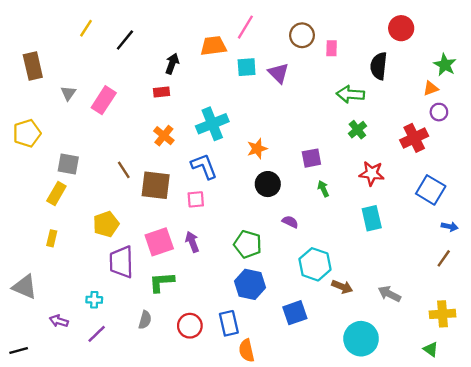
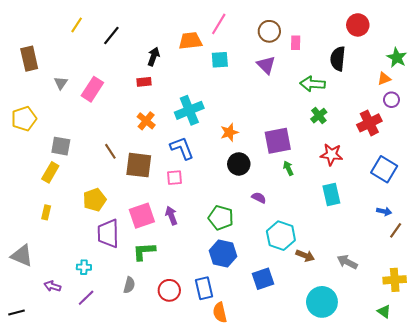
purple triangle: (278, 73) -> (266, 65), moved
purple square: (311, 158) -> (278, 141), size x1.5
blue arrow: (450, 227) -> (384, 211), moved

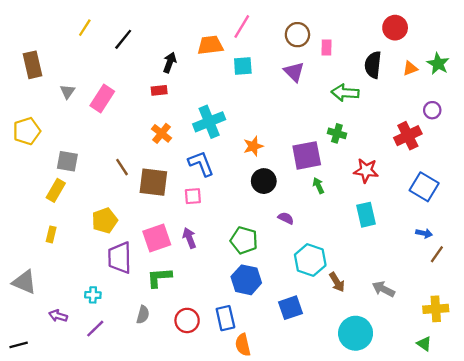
orange triangle: (384, 79) -> (410, 68), moved
green cross: (319, 116) -> (337, 133), moved, turned -35
brown arrow: (305, 256) -> (337, 282), turned 36

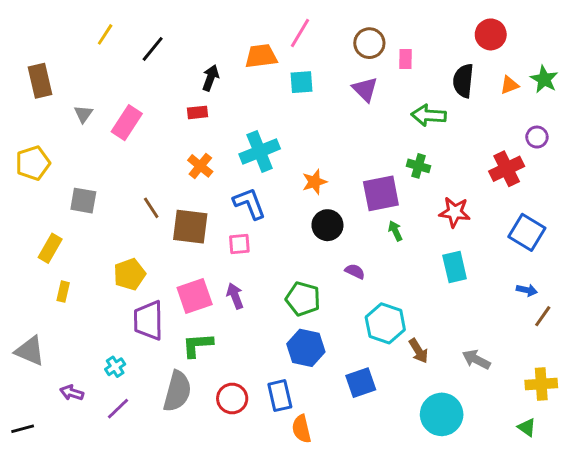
yellow rectangle: (56, 190) -> (50, 248), moved
cyan cross: (93, 295) -> (115, 367), turned -35
gray semicircle: (143, 315) -> (177, 391), size x1.8

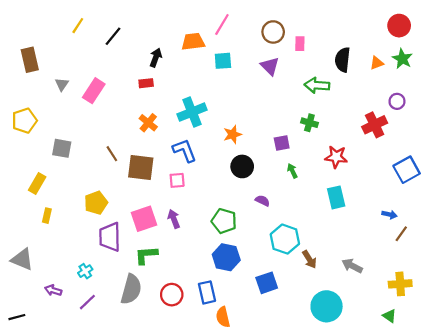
red circle: (491, 34) -> (399, 26), moved
purple square: (381, 193) -> (282, 143), size x0.6
blue square: (527, 232) -> (407, 170), moved, turned 30

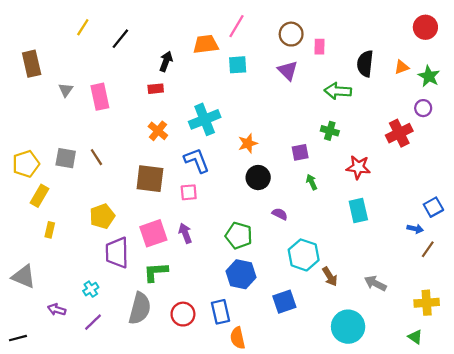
green star: (402, 59) -> (429, 76), moved
pink rectangle: (94, 91) -> (100, 97), turned -45
yellow pentagon: (24, 121) -> (26, 164), moved
brown line: (112, 154) -> (96, 157), moved
blue square: (407, 170) -> (433, 207), moved, size x0.7

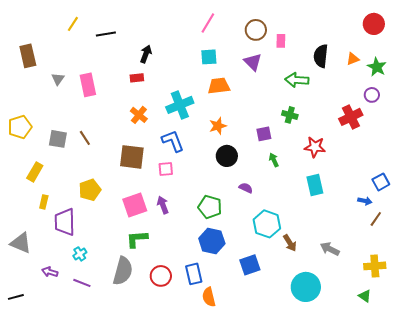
black line: (120, 39) -> (106, 34), turned 42
orange trapezoid: (206, 44) -> (219, 86), moved
yellow pentagon: (26, 164) -> (20, 127), moved
purple trapezoid: (117, 253) -> (65, 222), moved
purple line: (93, 322) -> (82, 283), turned 66

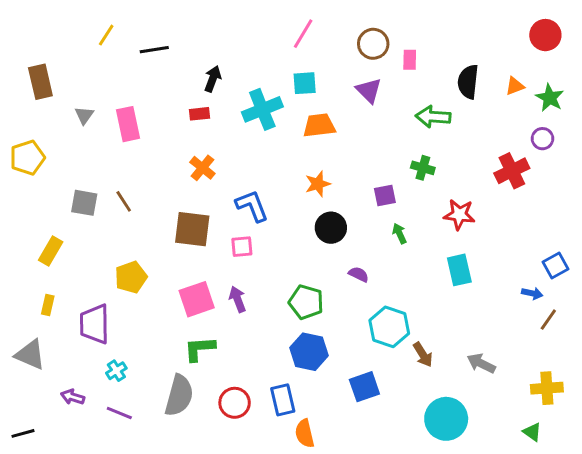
cyan cross: (180, 105) -> (262, 109), moved
yellow pentagon: (20, 127) -> (27, 158), moved
yellow rectangle: (44, 202) -> (48, 305), moved

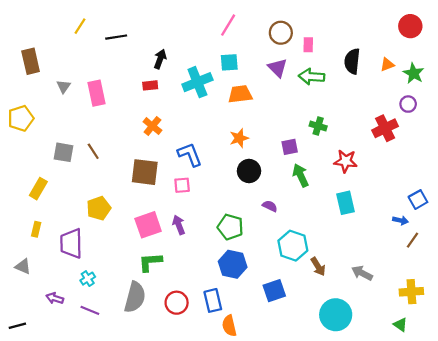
green arrow: (433, 117) -> (312, 77), moved
green arrow: (399, 233) -> (301, 175), size x1.5
gray triangle: (30, 355) -> (23, 266), size x0.7

